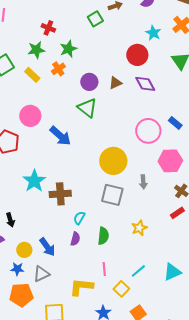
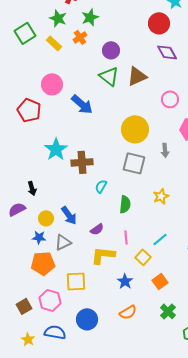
green star: (36, 50) -> (58, 18), turned 30
brown triangle: (115, 83) -> (137, 76), moved, size x1.5
pink circle: (148, 131) -> (170, 99), size x0.7
purple semicircle: (75, 239) -> (97, 229), moved, turned 40

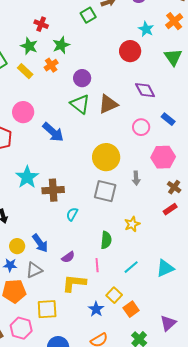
purple diamond: (167, 52) -> (145, 90), moved
green semicircle: (125, 204) -> (106, 240), moved
yellow square: (143, 257) -> (114, 295), moved

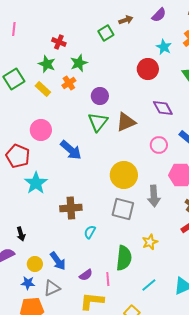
green triangle: (80, 104) -> (98, 122), turned 30
cyan star: (27, 177) -> (36, 183), moved
gray arrow: (136, 178) -> (154, 196), size x1.5
green semicircle: (106, 240) -> (124, 258), size x1.4
pink line: (97, 265) -> (108, 279), moved

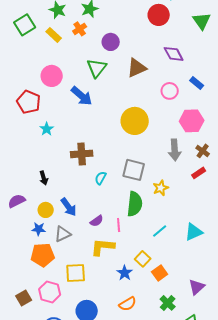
green triangle: (98, 122) -> (97, 68), moved
cyan star: (36, 183) -> (47, 129), size x0.6
gray arrow: (154, 196) -> (175, 150), moved
gray square: (123, 209) -> (134, 170), moved
black arrow: (21, 234) -> (44, 178), moved

